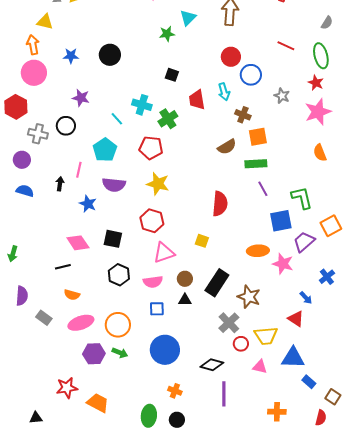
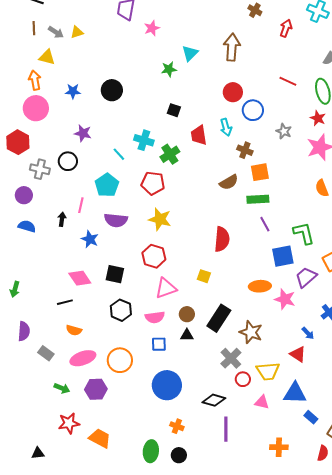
green arrow: (120, 353) -> (62, 388), moved

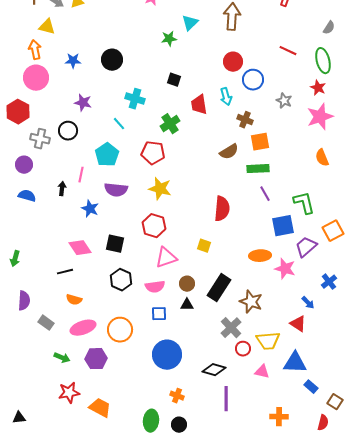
cyan cross: (144, 140) -> (135, 99), moved
black triangle: (38, 453) -> (19, 418), moved

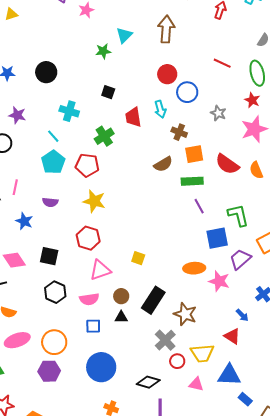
cyan pentagon: (107, 155) -> (53, 162), moved
purple semicircle: (116, 190) -> (50, 202), size x0.7
red semicircle: (222, 209) -> (227, 164), moved, turned 120
purple hexagon: (96, 359) -> (49, 371), moved

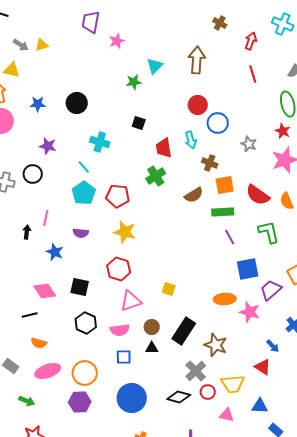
red line: (222, 63) -> (253, 74), moved, turned 48
green cross: (104, 136) -> (156, 176), moved
green L-shape: (238, 215) -> (269, 232), moved
blue triangle: (229, 375) -> (260, 406), size x0.7
black diamond: (148, 382) -> (179, 397), moved

